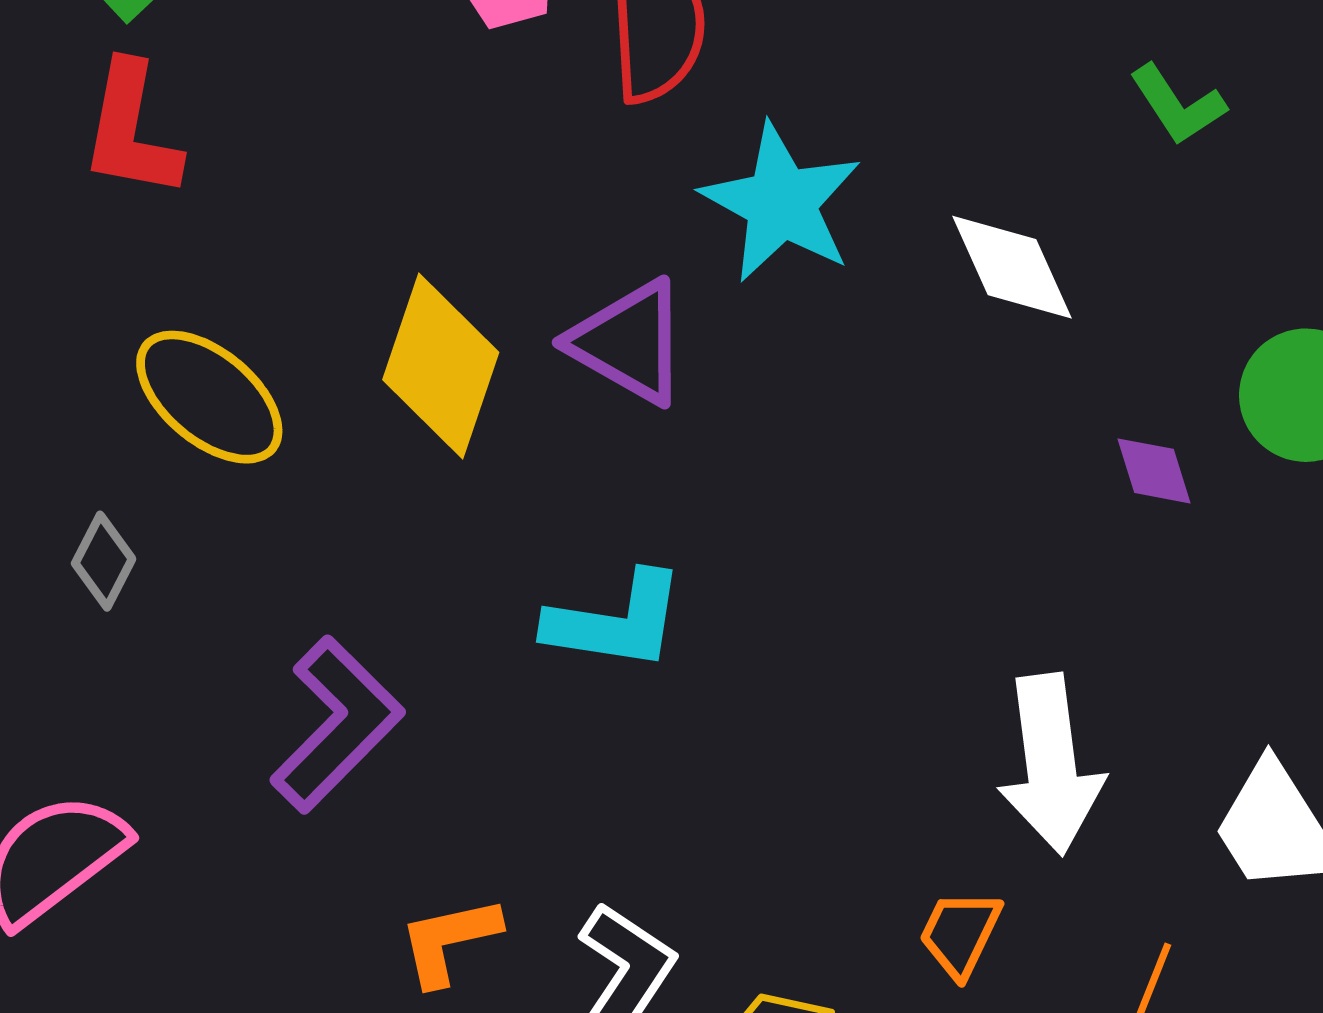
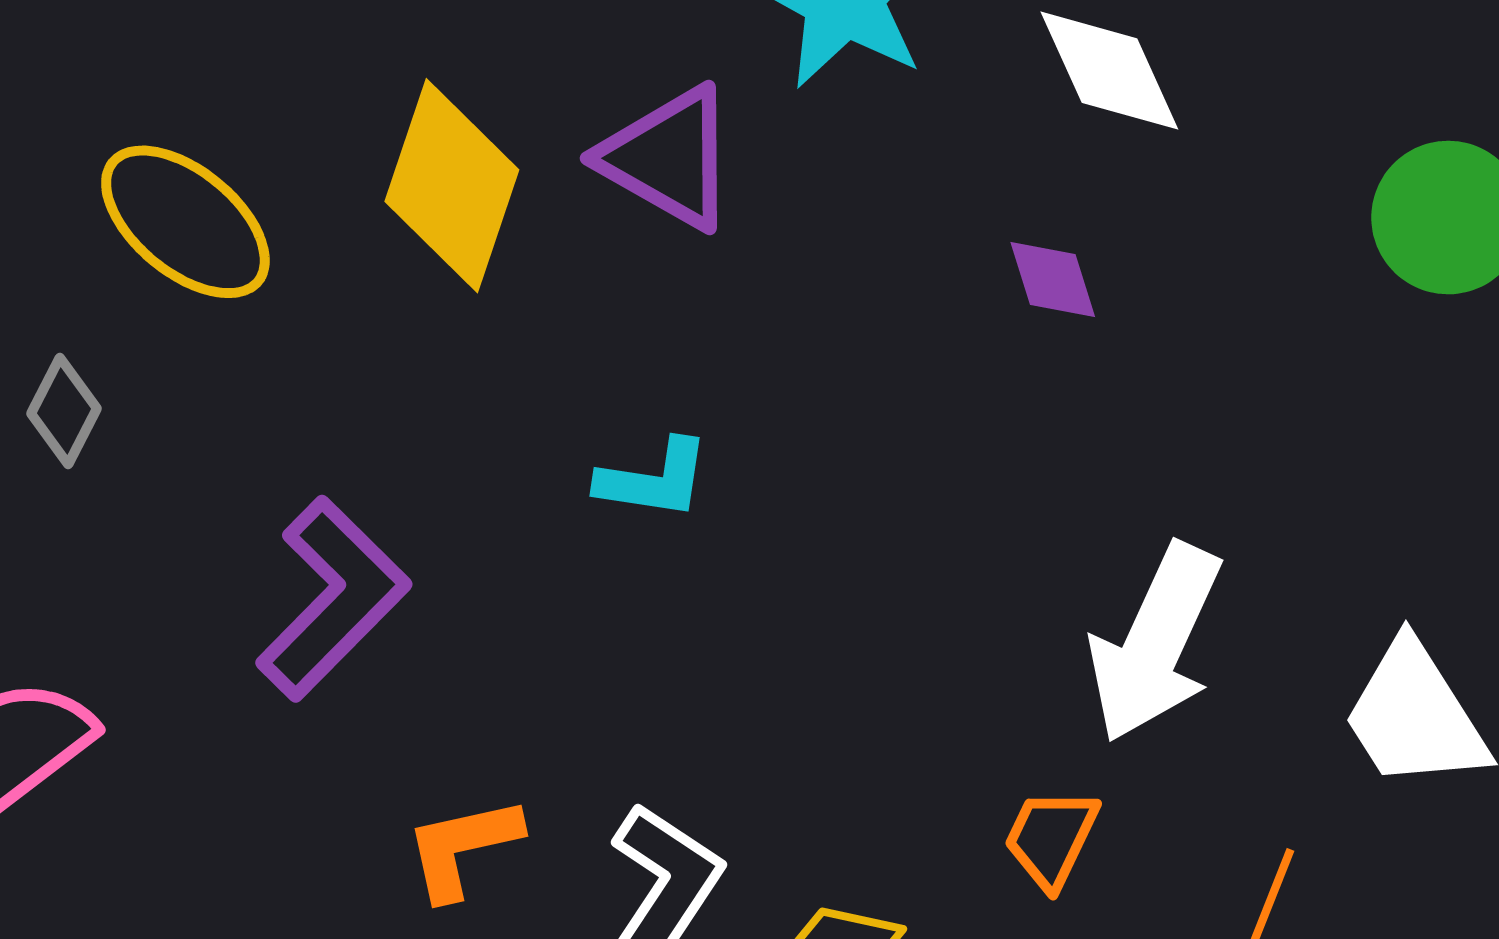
purple diamond: (1154, 471) -> (1053, 279), moved
cyan L-shape: (616, 621) -> (654, 479), size x0.7
white arrow: (1051, 764) -> (1155, 643), turned 32

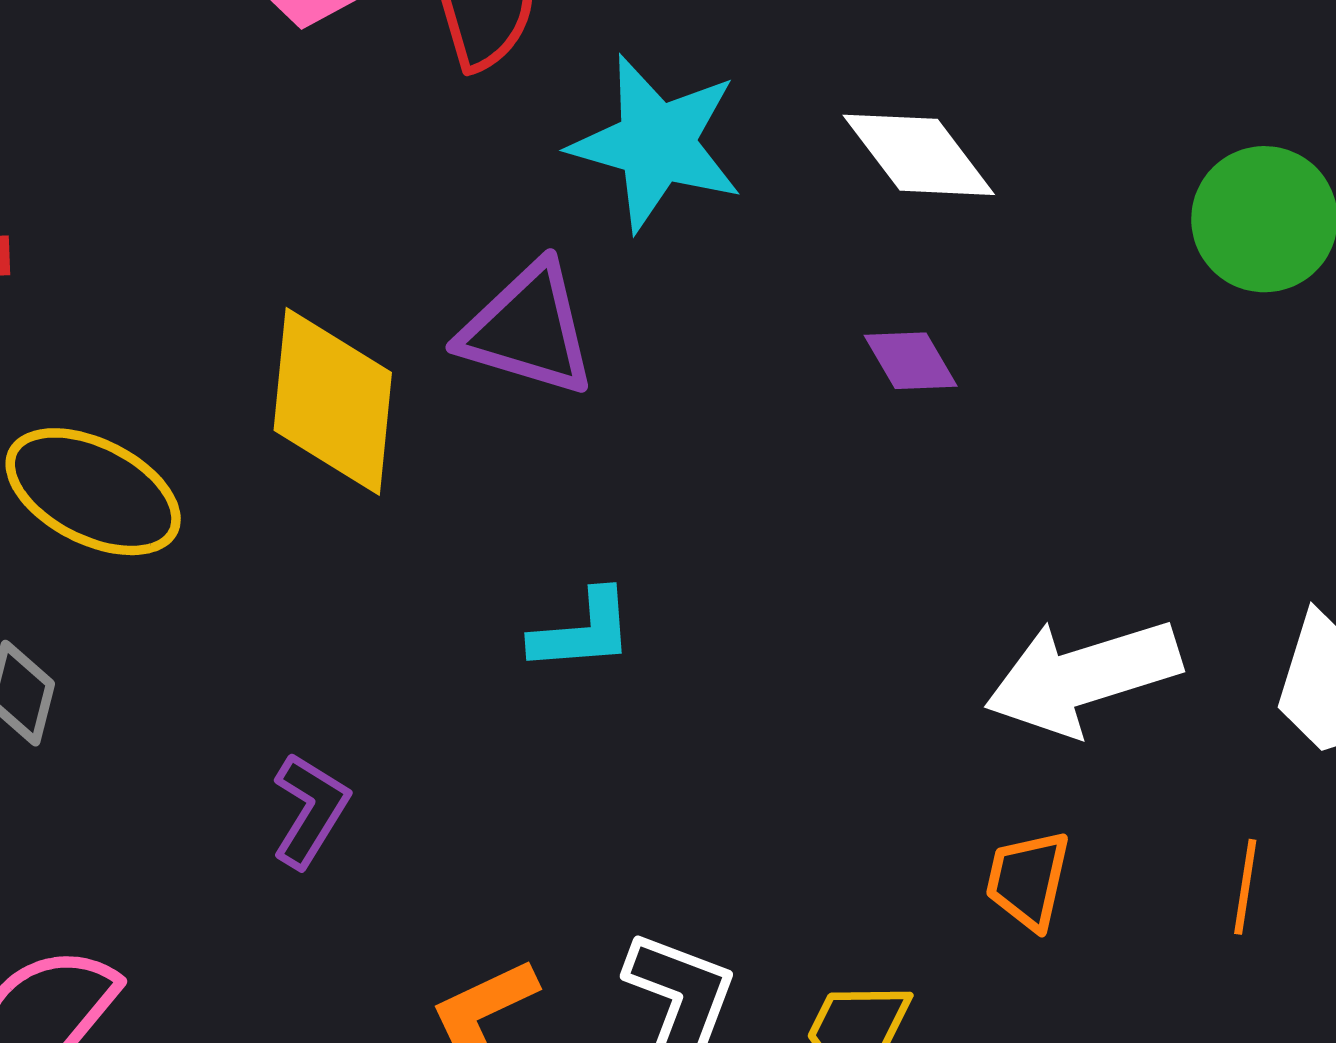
purple L-shape: (333, 599) -> (310, 810), size x0.6
white arrow: (1155, 643) -> (1083, 676), turned 61

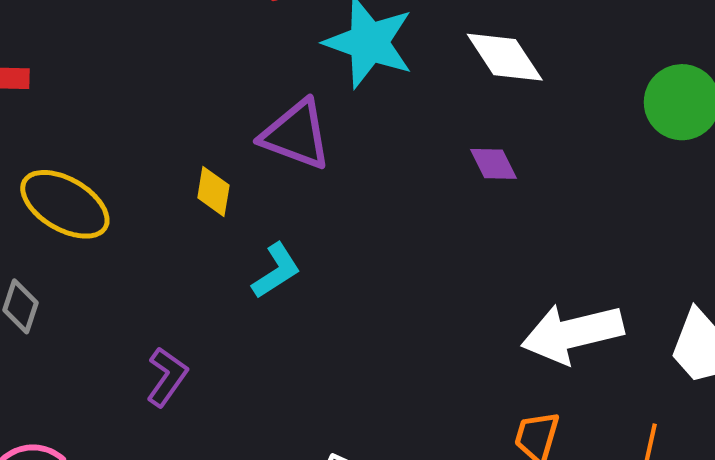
yellow diamond: (333, 401) -> (213, 192), moved, size x0.5
cyan L-shape: (582, 631) -> (276, 271), moved, turned -32

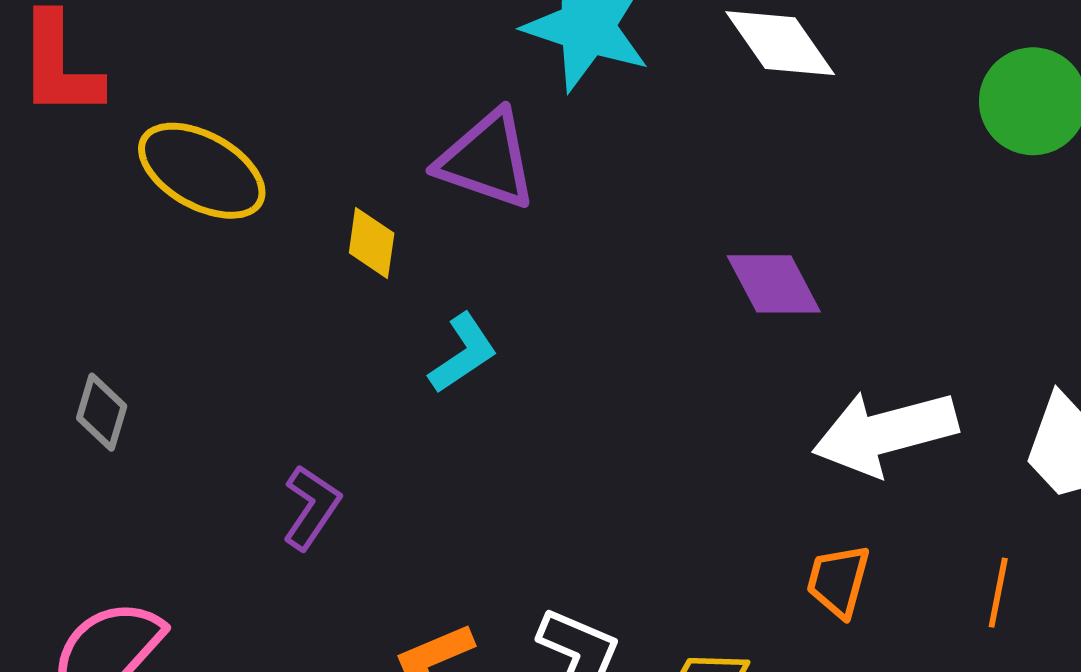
purple diamond: (494, 164) -> (774, 284), moved, size x1.4
yellow ellipse: (65, 204) -> (202, 171), moved

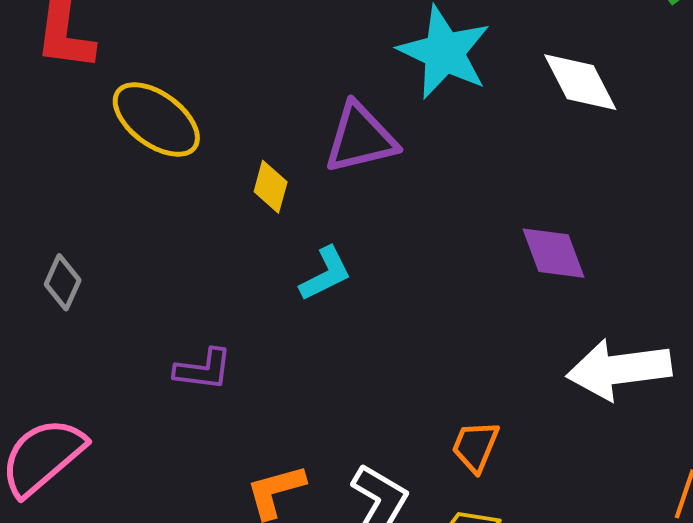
purple triangle: (487, 160) -> (360, 138), turned -40
purple L-shape: (311, 507) -> (203, 369), turned 56
orange trapezoid: (838, 581) -> (475, 446), moved

